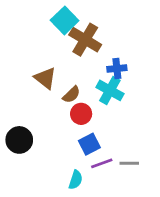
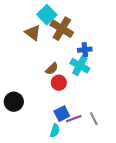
brown triangle: (45, 78) -> (33, 33), moved
blue square: (89, 144) -> (62, 114), moved
gray line: (129, 163) -> (94, 119), turned 64

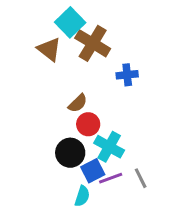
cyan cross: (80, 66) -> (109, 147), moved
black circle: (14, 102) -> (70, 153), moved

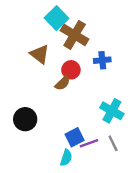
brown triangle: (49, 49) -> (40, 54), moved
red circle: (88, 124) -> (71, 70), moved
cyan cross: (109, 147) -> (112, 111), moved
black circle: (70, 153) -> (25, 119), moved

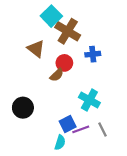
cyan cross: (112, 111) -> (89, 100), moved

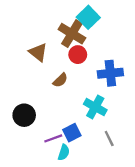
cyan square: (51, 16) -> (88, 17), moved
blue cross: (93, 54) -> (110, 73), moved, size x1.5
red circle: (64, 63) -> (78, 55), moved
purple line: (81, 129) -> (53, 138), moved

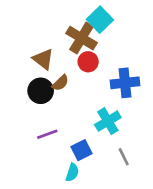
brown semicircle: (60, 80) -> (60, 83), moved
cyan cross: (95, 107) -> (108, 121), turned 30
black circle: (24, 115) -> (41, 91), moved
purple line: (53, 138) -> (47, 134), moved

